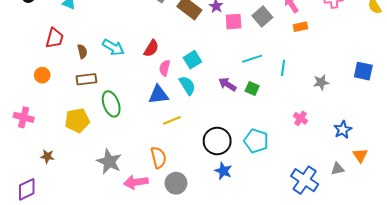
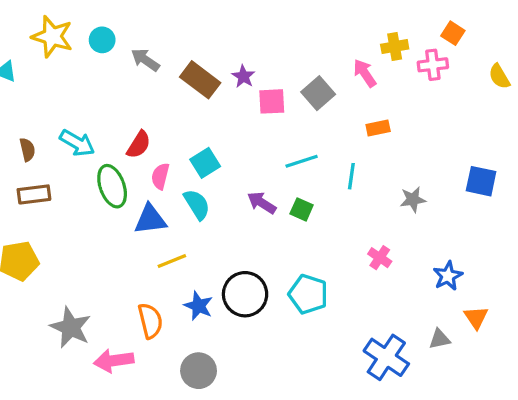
orange rectangle: (300, 27) -> (378, 128), moved
green ellipse: (111, 104) -> (112, 186), moved
blue star: (223, 171) -> (199, 306), moved
gray circle: (176, 183) -> (199, 371), moved

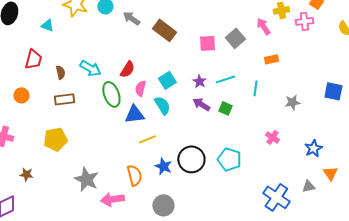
purple star: (243, 76) -> (199, 81), moved

